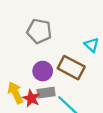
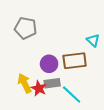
gray pentagon: (39, 31) -> (26, 28), moved
brown rectangle: (71, 68) -> (75, 61), turned -35

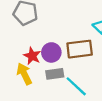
red star: (39, 88) -> (32, 56), moved

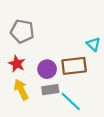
red star: (32, 56) -> (17, 64), moved

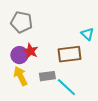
red star: (17, 64) -> (30, 51), moved
purple circle: (47, 69) -> (19, 55), moved

